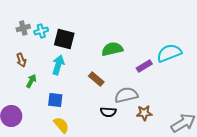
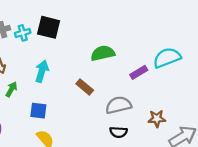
black square: (64, 39) -> (49, 27), moved
black semicircle: (108, 112) -> (118, 132), moved
brown star: (144, 113) -> (157, 119), moved

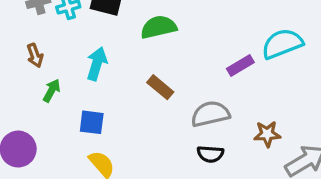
green semicircle: (103, 53) -> (159, 27), moved

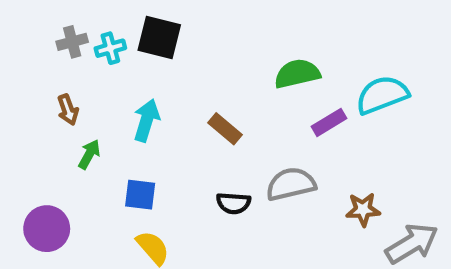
green semicircle: (159, 27) -> (297, 74), moved
brown rectangle: (160, 87) -> (225, 129), moved
black semicircle: (210, 154) -> (233, 203), moved

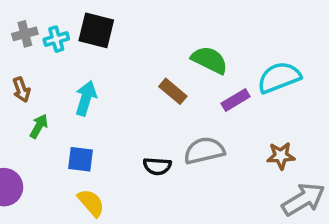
green semicircle: (297, 74) -> (209, 60), turned 39
brown rectangle: (225, 129) -> (173, 91), moved
brown star: (363, 210) -> (281, 156), moved

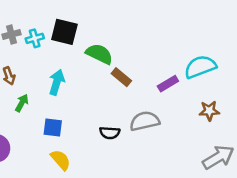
green semicircle: (209, 60) -> (99, 54), moved
brown star: (281, 156) -> (209, 111), moved

